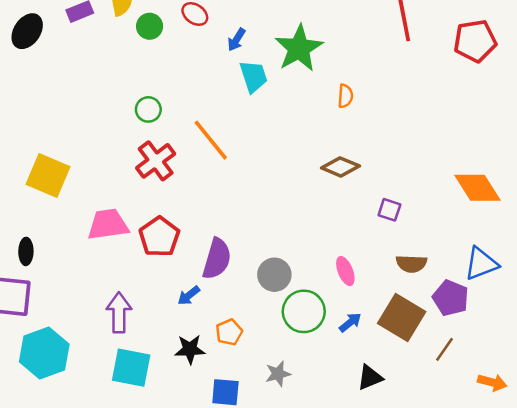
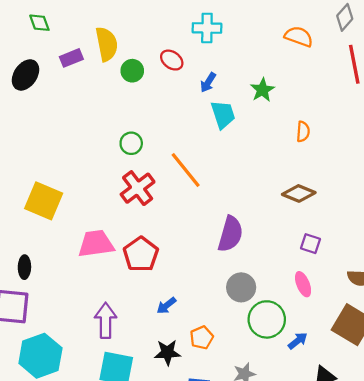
green star: (299, 48) -> (262, 90), size x0.6
purple square: (389, 210) -> (311, 244), moved
purple semicircle: (217, 259) -> (230, 234), moved
blue arrow: (350, 322) -> (298, 341), moved

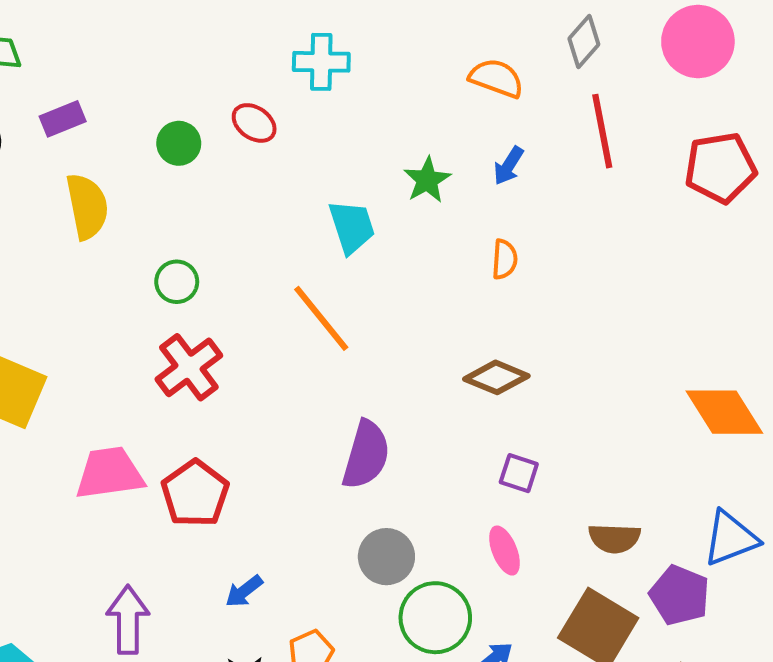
yellow semicircle: (107, 44) -> (87, 206), moved
blue arrow: (208, 82) -> (509, 166), moved
orange line: (186, 170) -> (321, 318), moved

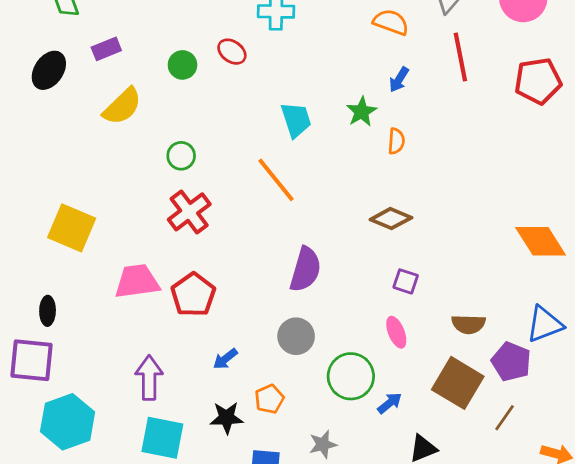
green star: (427, 180) -> (362, 112), moved
yellow semicircle: (87, 206) -> (122, 106), turned 57
gray circle: (386, 557) -> (296, 336), moved

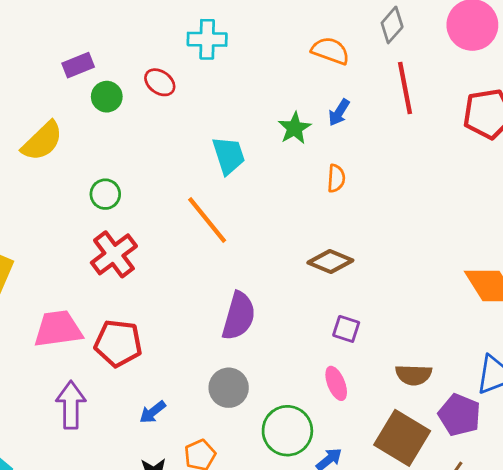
purple rectangle: (106, 49) -> (78, 65), moved
green star: (362, 112) -> (295, 128), moved
red pentagon: (193, 295) -> (118, 343), turned -30
purple arrow: (149, 378) -> (71, 405), moved

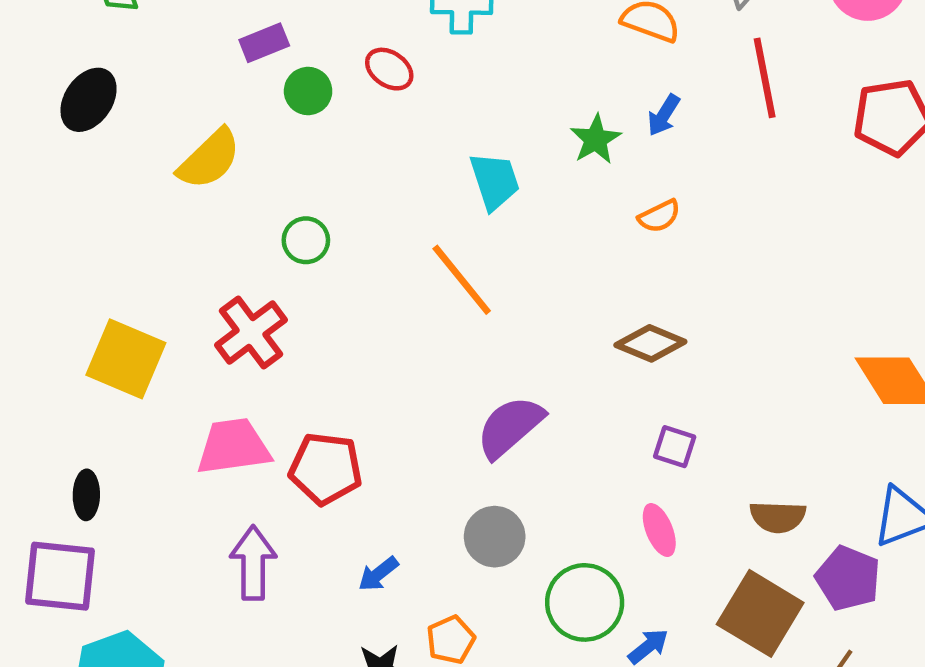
orange semicircle: (336, 178) -> (659, 216), turned 60
red cross: (114, 254) -> (251, 332), moved
purple semicircle: (239, 316) -> (510, 427), turned -147

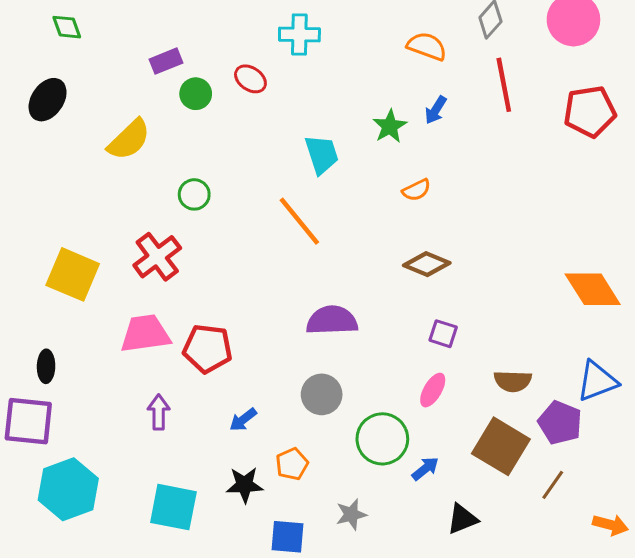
orange semicircle: (659, 216) -> (416, 190), moved
purple semicircle: (510, 427) -> (332, 320), turned 39
pink ellipse: (659, 530) -> (433, 390), turned 52
purple arrow: (253, 563) -> (159, 412), size x0.7

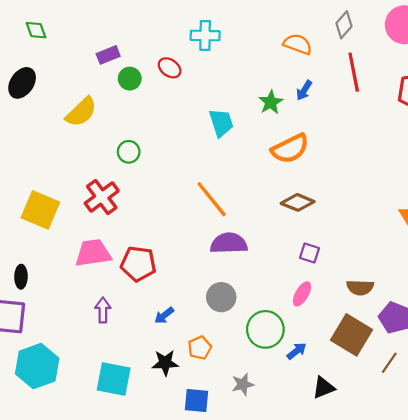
orange semicircle: (416, 190) -> (290, 149), size x1.8
orange line: (299, 221) -> (212, 199), moved

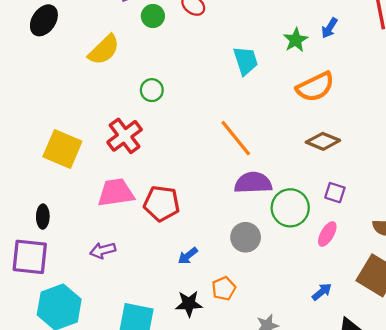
purple arrow: (103, 310) -> (103, 250), moved, turned -105
green circle: (265, 329) -> (290, 208), moved

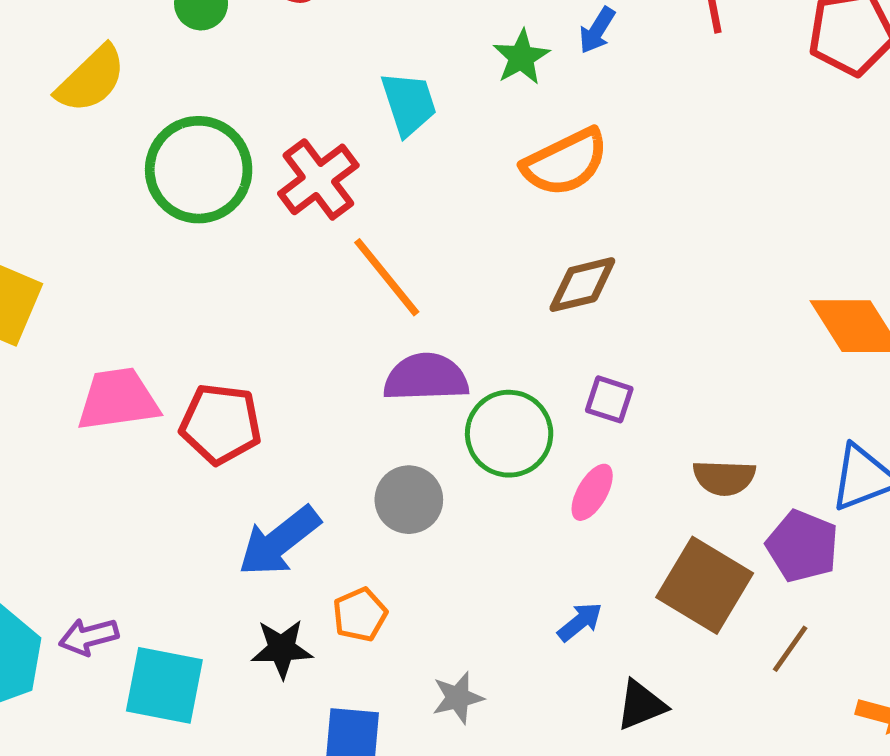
green circle: (152, 90) -> (199, 170), size x2.0
red cross: (125, 136) -> (318, 179), moved
brown diamond: (323, 141) -> (582, 285), turned -36
purple arrow: (103, 250) -> (89, 637), moved
blue arrow: (188, 256) -> (279, 541), size x1.8

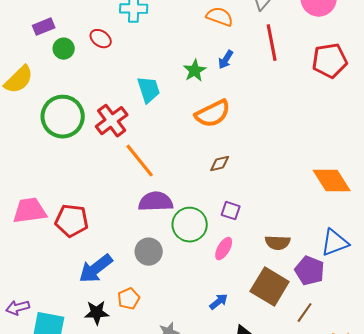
brown diamond: (582, 285) -> (220, 164), size x0.7

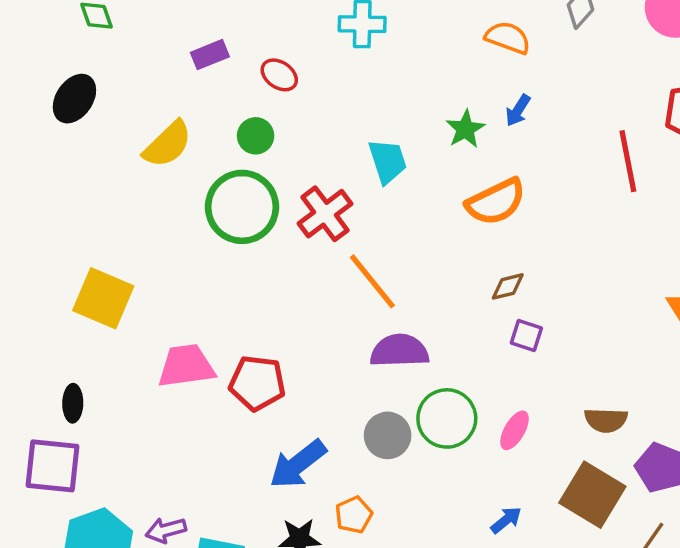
red ellipse: (101, 39) -> (279, 75), moved
red line: (272, 43) -> (628, 161), moved
green circle: (64, 49) -> (256, 136), moved
purple square: (231, 211) -> (526, 336), moved
green circle: (190, 225) -> (447, 418), moved

